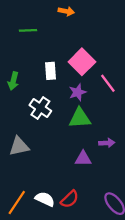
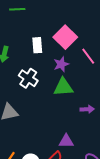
purple triangle: (83, 159) -> (66, 141), moved

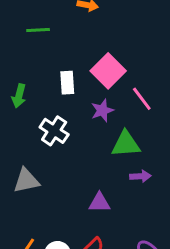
green triangle: (63, 87) -> (126, 144), moved
purple triangle: (66, 141) -> (99, 203), moved

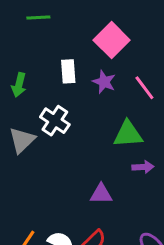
pink square: (108, 71) -> (112, 40), moved
purple star: (102, 110) -> (104, 82), moved, turned -30
gray triangle: (26, 181) -> (22, 140), moved, turned -32

